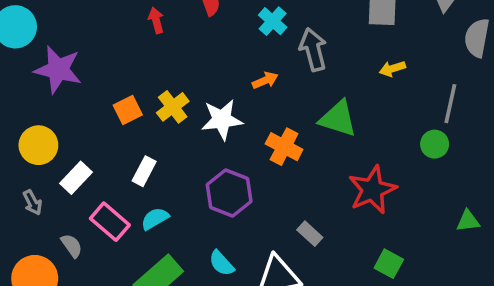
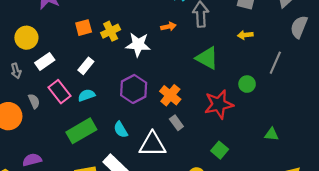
green circle: (435, 144) -> (247, 84), moved
orange cross: (284, 147) -> (170, 95), moved

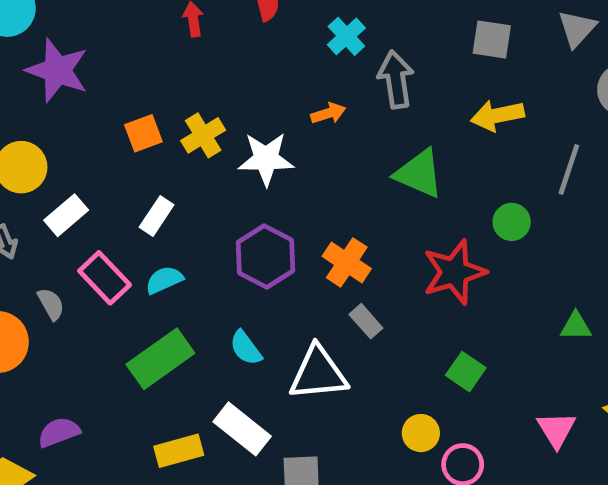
yellow arrow: (245, 35) -> (497, 115), size x1.5

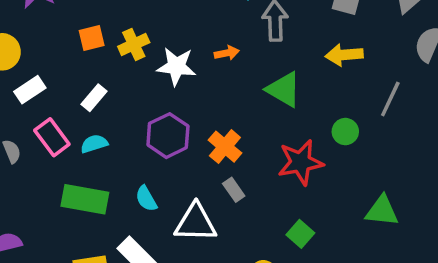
orange arrow: (328, 113) -> (227, 53), moved
green triangle: (576, 326) -> (382, 211), size x1.5
green rectangle: (160, 359) -> (85, 199), turned 39

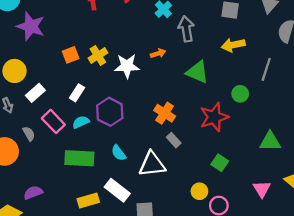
purple hexagon: (168, 136) -> (110, 112), moved

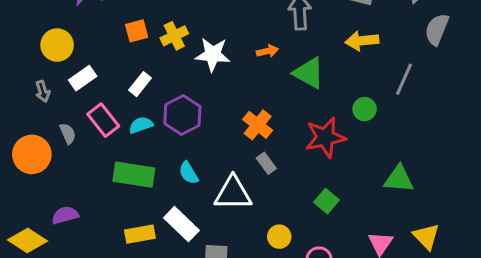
orange arrow: (158, 53) -> (267, 51), moved
yellow circle: (199, 191) -> (279, 237), moved

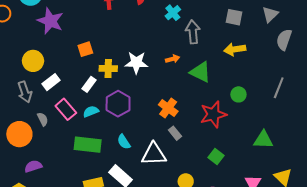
yellow cross: (174, 36) -> (108, 68), moved, turned 30
gray line: (404, 79) -> (279, 88), moved
gray arrow: (43, 91) -> (25, 92), size x1.5
purple semicircle: (65, 215) -> (33, 166), moved

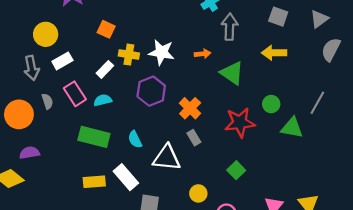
orange square: (85, 49) -> (106, 29), turned 35
purple hexagon: (118, 104) -> (151, 91), moved
green triangle: (263, 140) -> (292, 128), moved

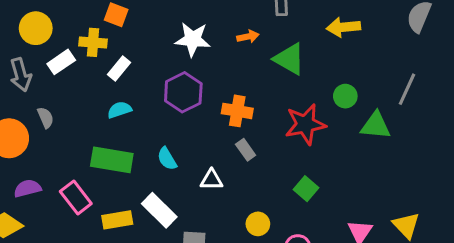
yellow cross: (129, 55) -> (93, 42), moved
pink rectangle: (75, 94) -> (76, 197), moved
orange cross: (190, 108) -> (237, 111), turned -30
white triangle: (167, 158) -> (212, 180), size x0.6

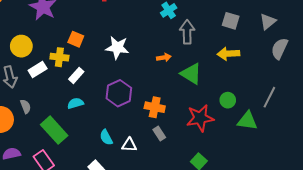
white star: (193, 39) -> (117, 48), moved
green rectangle: (112, 160) -> (54, 130), moved, turned 36
white triangle: (212, 180) -> (129, 145), moved

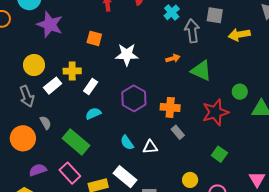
gray square: (231, 21) -> (215, 15), moved
orange square: (76, 39) -> (94, 38), moved
yellow arrow: (228, 54) -> (239, 35), moved

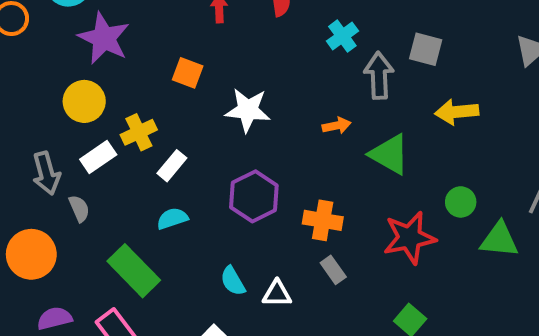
yellow arrow: (239, 35) -> (457, 112), moved
yellow circle: (34, 65) -> (84, 101), moved
yellow cross: (72, 71) -> (139, 132), turned -30
gray semicircle: (46, 123) -> (79, 209), moved

